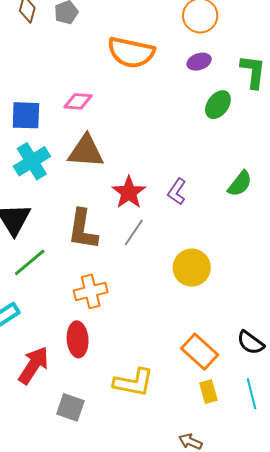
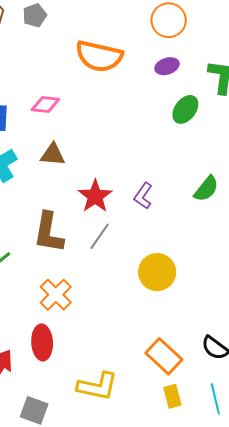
brown triangle: (86, 151) -> (53, 155), size x0.7
orange cross: (91, 291) -> (56, 295), turned -32

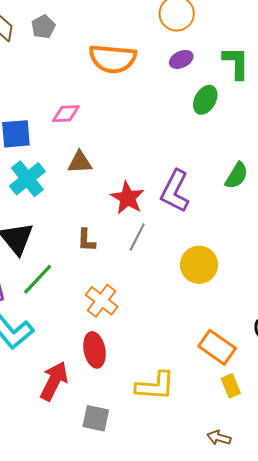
purple L-shape: (143, 196) -> (175, 191), size x1.6
brown L-shape: (49, 233) -> (86, 240), size x0.6

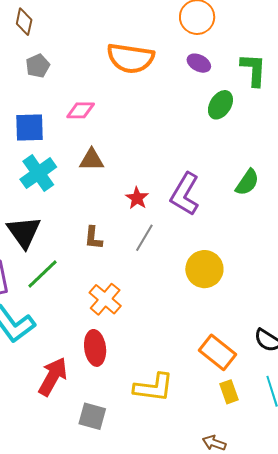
gray pentagon: (43, 27) -> (38, 66), moved
purple ellipse: (181, 59) -> (199, 63), turned 50
red star: (127, 198) -> (137, 198), size x0.7

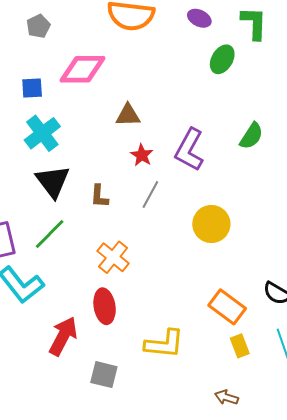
pink diamond: (81, 110) -> (83, 69), size x1.6
blue square: (29, 128) -> (32, 88), size x0.7
brown triangle: (92, 160) -> (128, 115), moved
black triangle: (24, 232) -> (53, 181), moved

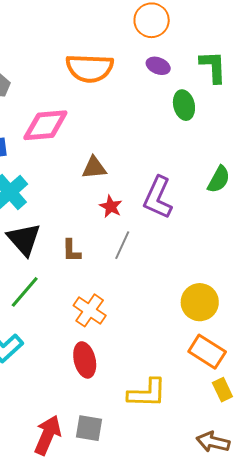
green ellipse: (222, 59) -> (184, 105), turned -40
yellow circle: (211, 224) -> (200, 302), moved
red arrow: (63, 336) -> (48, 435), moved
brown arrow: (226, 397) -> (213, 442), size x1.4

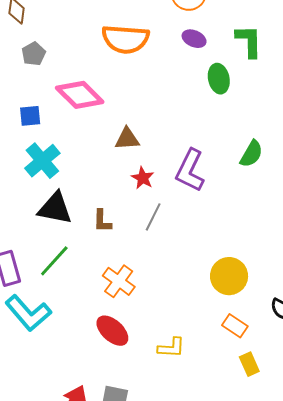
pink diamond: (45, 125) -> (80, 95), turned 48
black triangle: (24, 239) -> (55, 208), turned -39
orange rectangle: (207, 352) -> (235, 326), size x0.7
red ellipse: (85, 360) -> (112, 331), turned -36
yellow L-shape: (147, 393) -> (171, 348), moved, size x0.7

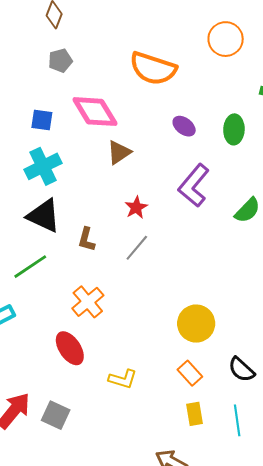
purple ellipse: (194, 39) -> (184, 126), moved
brown triangle: (127, 139) -> (119, 152), moved, turned -44
purple L-shape: (190, 170) -> (194, 185), moved

